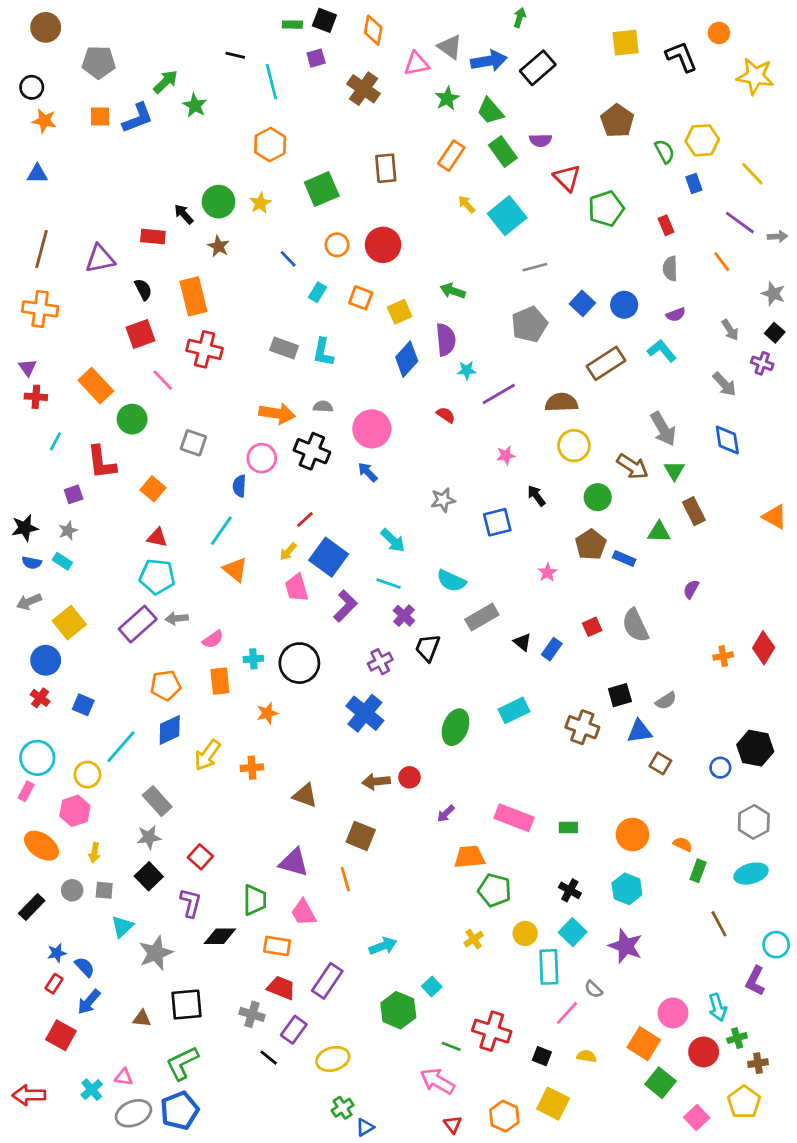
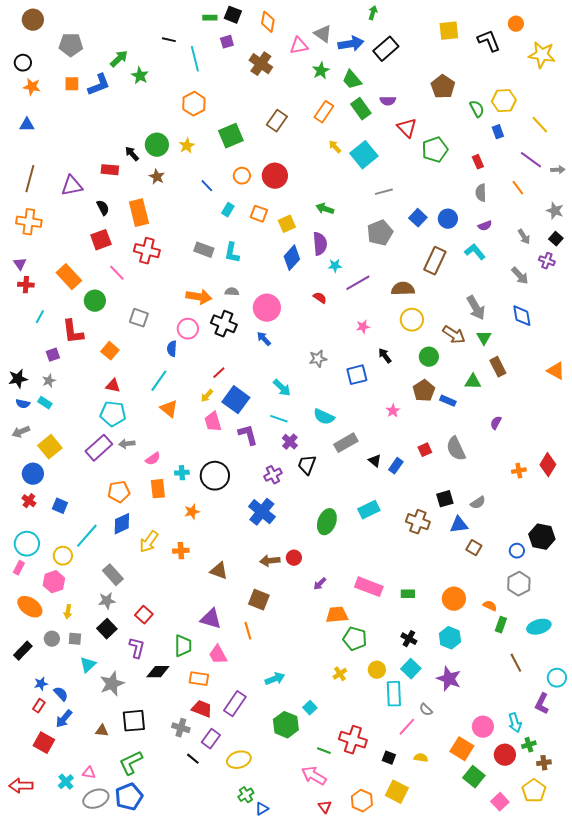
brown rectangle: (386, 168) -> (277, 121), turned 40
brown rectangle: (606, 363) -> (435, 261), turned -32
purple L-shape: (345, 606) -> (248, 435), turned -60
gray hexagon: (754, 822) -> (519, 584), moved

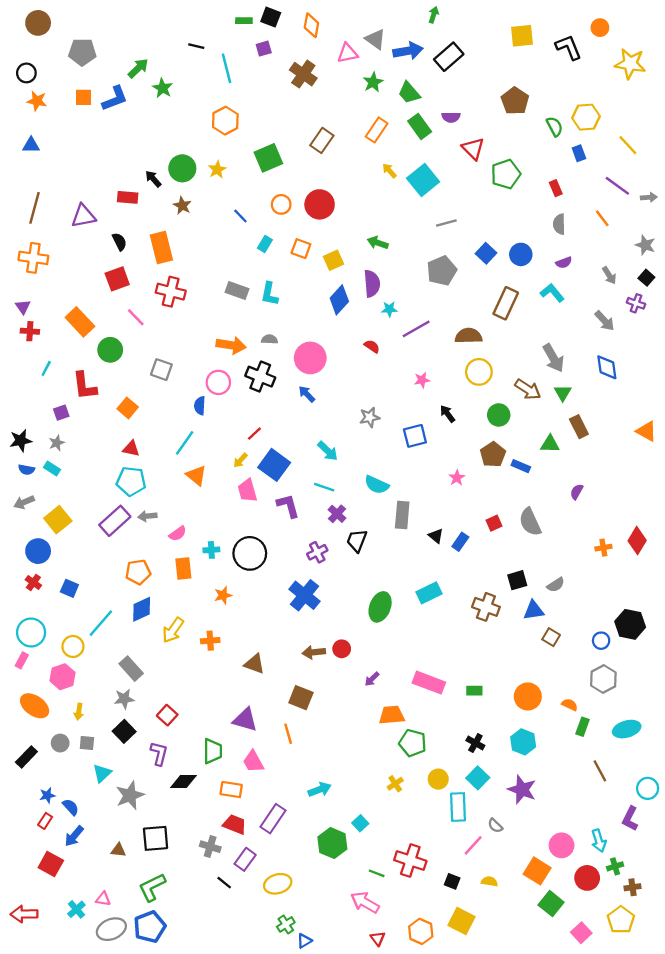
gray rectangle: (346, 443) -> (402, 515), turned -55

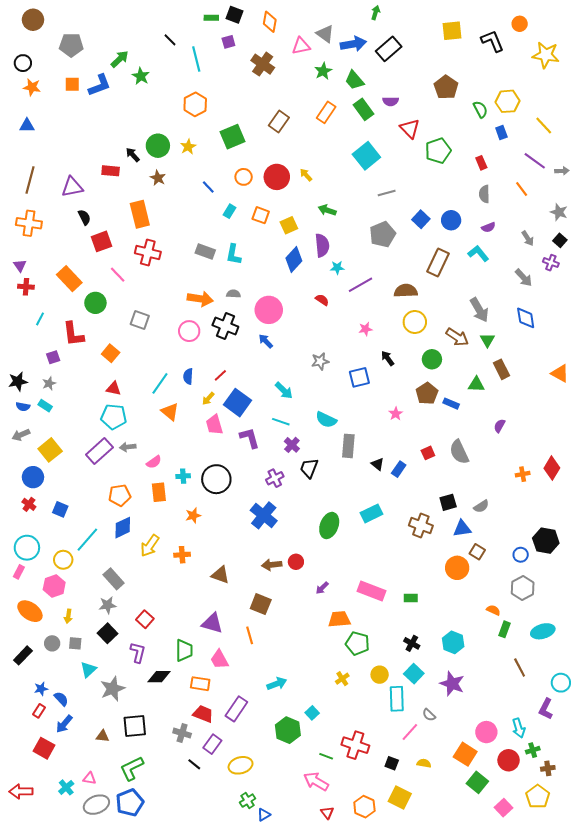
black line: (196, 46) -> (170, 40), turned 32
yellow arrow: (389, 171) -> (306, 175), moved
black semicircle: (119, 242) -> (84, 217), moved
blue semicircle: (200, 406) -> (188, 376), moved
orange circle: (528, 696) -> (457, 568), moved

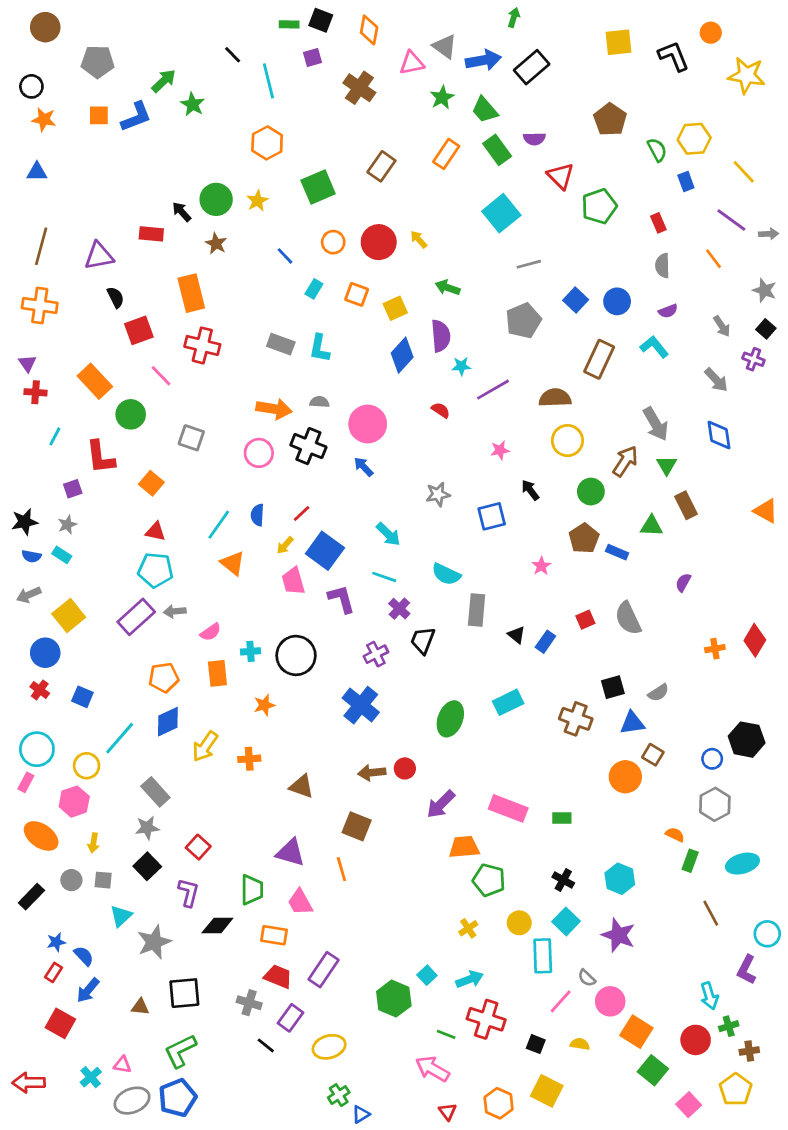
brown arrow: (457, 337) -> (625, 461), turned -90
purple arrow: (322, 588) -> (441, 804), size x1.6
cyan arrow: (277, 684) -> (470, 979), moved
pink circle: (486, 732) -> (610, 1001), moved

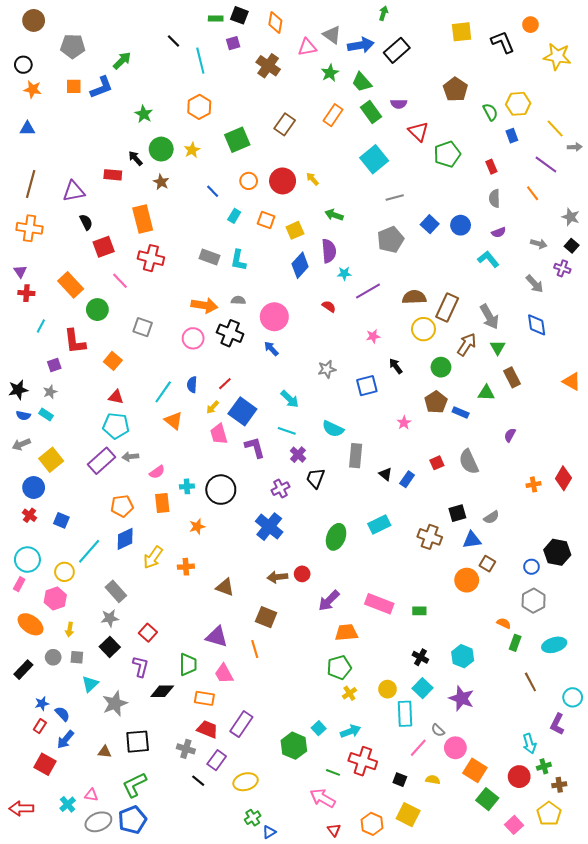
green star: (193, 104) -> (144, 114), moved
gray arrow: (769, 234) -> (575, 147), moved
gray arrow: (722, 326) -> (539, 244), turned -42
brown rectangle: (599, 359) -> (447, 307), moved
green pentagon: (489, 880) -> (339, 668), moved, turned -30

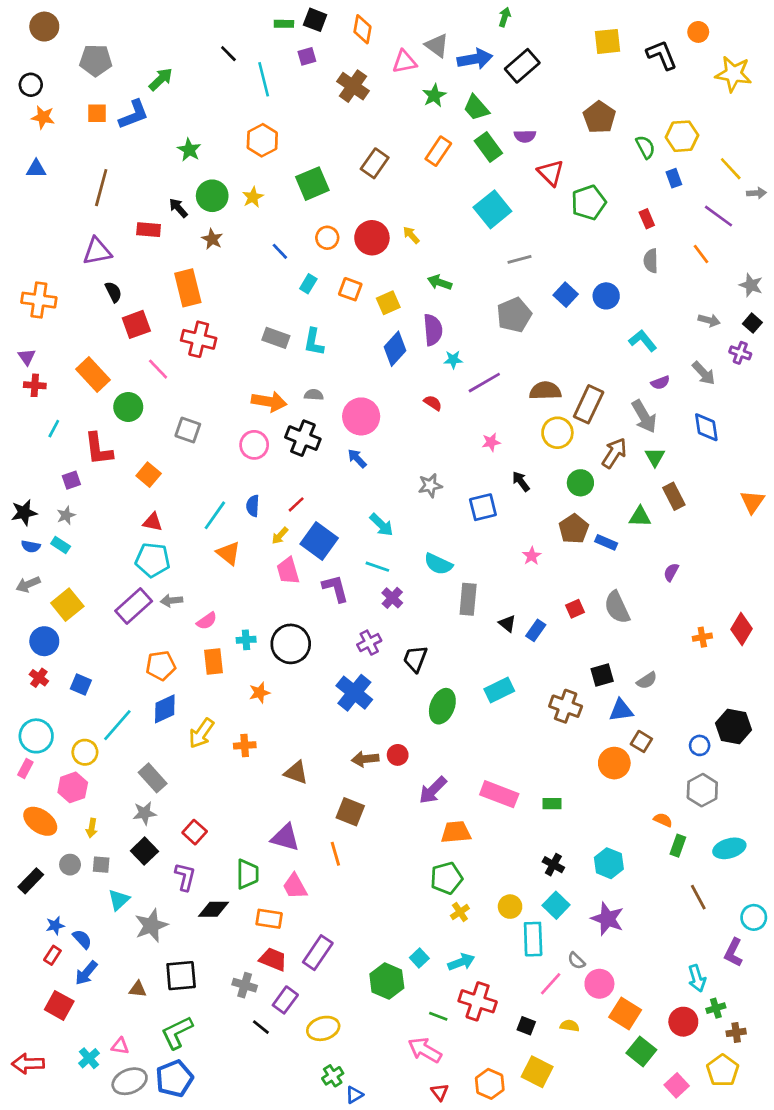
brown line: (31, 184) -> (101, 188), moved
purple semicircle: (499, 232) -> (660, 383), moved
orange triangle: (572, 382) -> (752, 502), turned 36
black trapezoid: (315, 478) -> (415, 659), moved

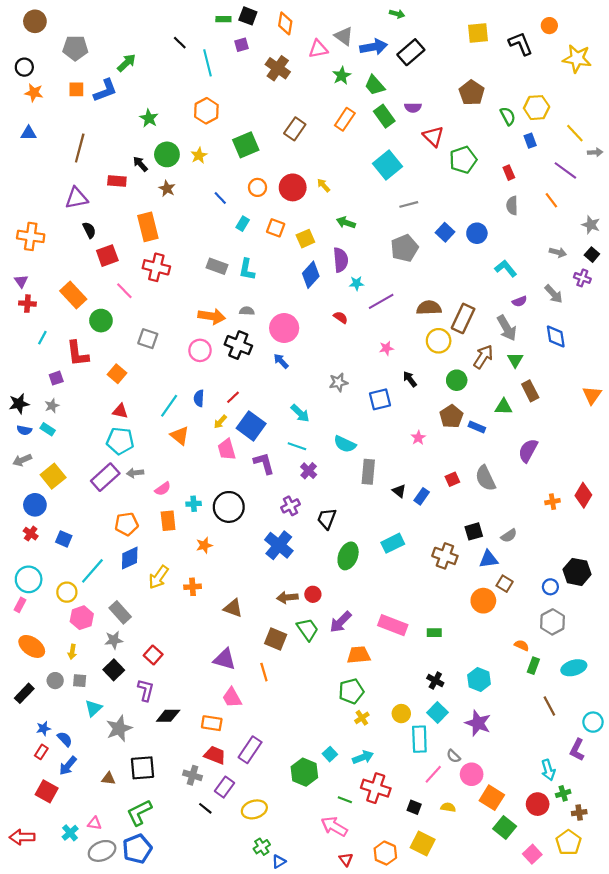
green arrow: (505, 17) -> (397, 14), turned 88
purple semicircle: (671, 572) -> (528, 450), size x1.6
pink hexagon: (73, 787) -> (82, 618), moved
green trapezoid: (247, 874) -> (308, 629), moved, turned -35

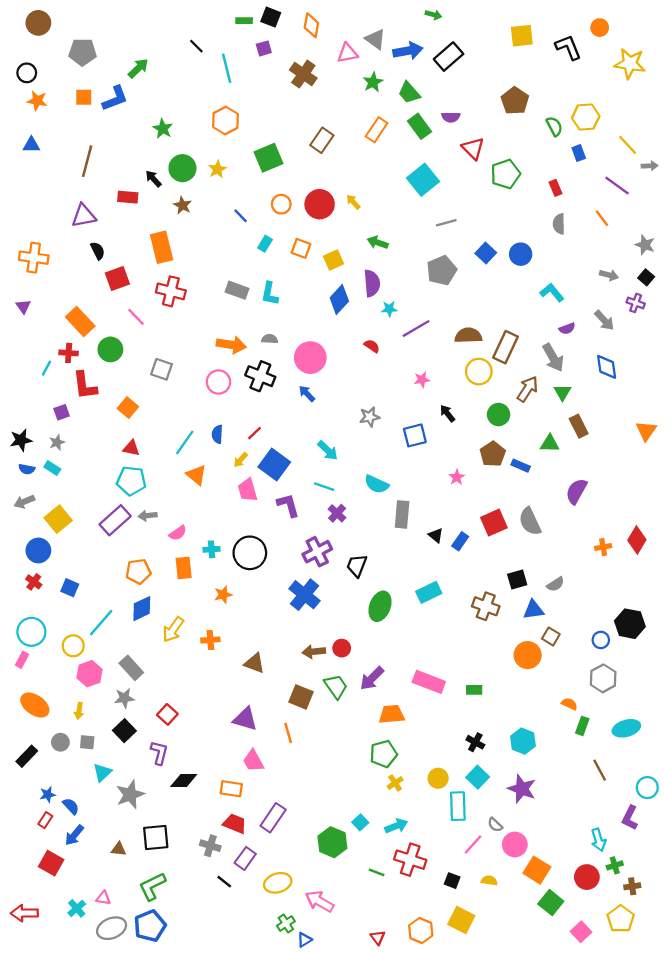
red cross: (27, 304) -> (69, 353), moved
red square: (452, 479) -> (494, 523), size x1.6
purple cross: (291, 506) -> (317, 552), size x1.4
pink arrow: (334, 826) -> (320, 901), moved

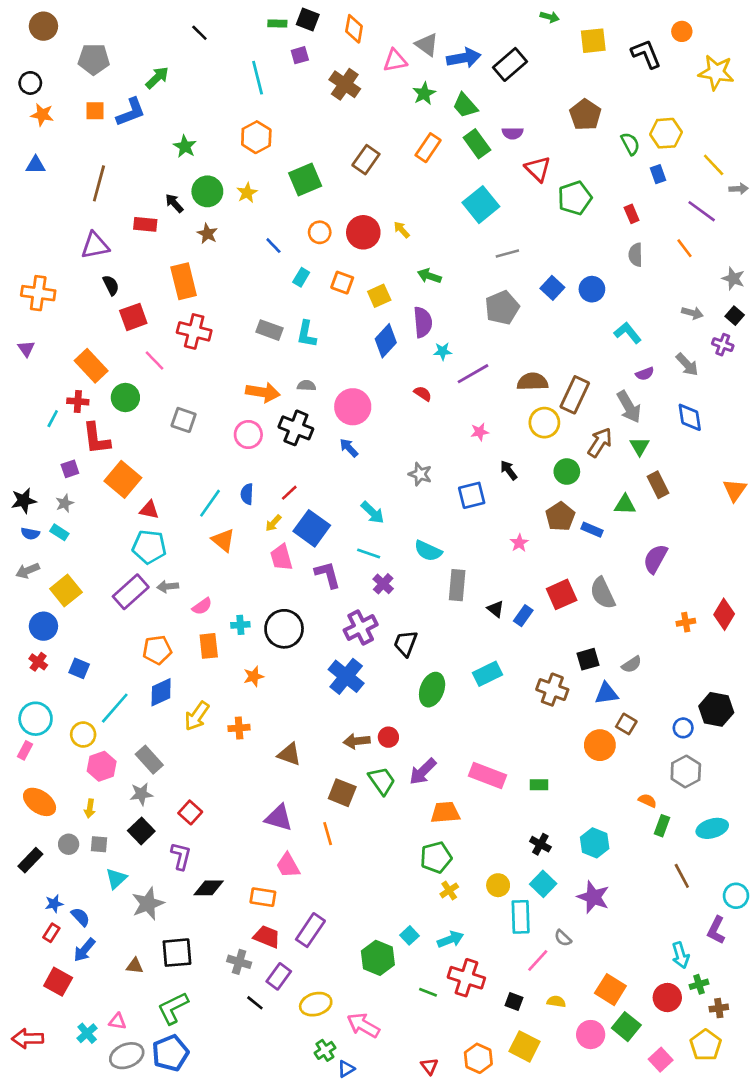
green arrow: (433, 15) -> (550, 17), moved
black line: (196, 46) -> (199, 33), moved
orange square: (128, 408) -> (123, 479), moved, size x1.5
gray star: (370, 417) -> (420, 474), turned 30
pink circle: (515, 845) -> (591, 1035), moved

